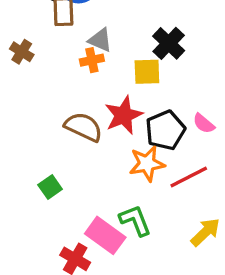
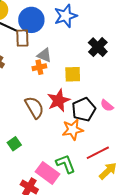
black cross: (169, 43) -> (98, 47), moved
brown semicircle: (83, 127) -> (34, 107), turned 35
red line: (189, 177) -> (98, 153), moved

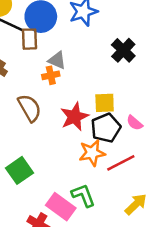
yellow square: (73, 74) -> (105, 103), moved
brown semicircle: (34, 107) -> (30, 108), moved
green square: (14, 144) -> (20, 170), size x1.5
red line: (98, 153) -> (121, 163), moved

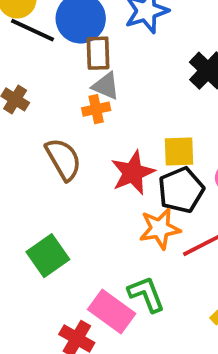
brown rectangle: (30, 39) -> (98, 53), moved

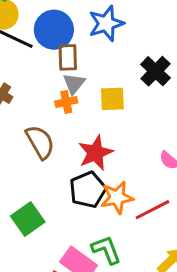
gray triangle: (106, 86) -> (74, 84), turned 45
yellow square: (179, 151) -> (112, 99), moved
black pentagon: (181, 190) -> (88, 190), moved

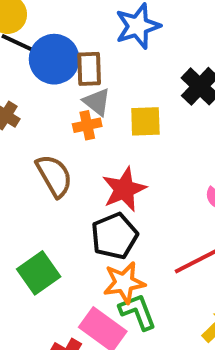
blue circle: (54, 30) -> (54, 59), moved
gray triangle: (74, 84) -> (97, 102), turned -30
orange star: (117, 197) -> (124, 283), moved

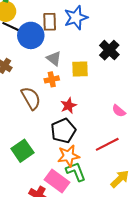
brown rectangle: (89, 69) -> (50, 22), moved
orange cross: (87, 125) -> (52, 79), moved
red star: (124, 189) -> (69, 106), size x0.7

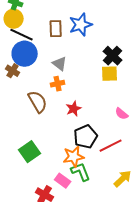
blue circle: (31, 35) -> (25, 54), moved
yellow square: (80, 69) -> (110, 74), moved
black pentagon: (63, 131) -> (86, 137), moved
pink rectangle: (57, 181) -> (63, 181), size x0.7

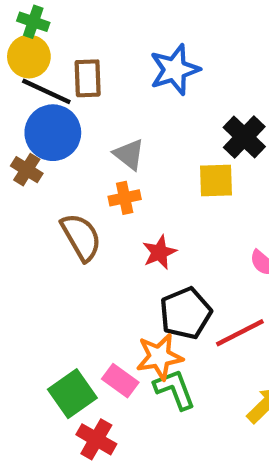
brown rectangle: (56, 29) -> (88, 78), moved
yellow square: (110, 74) -> (216, 181), moved
green square: (30, 152) -> (72, 394), moved
pink rectangle: (63, 181) -> (120, 381), moved

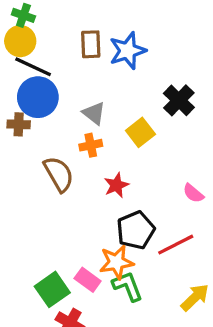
brown rectangle: (88, 78) -> (91, 44), moved
brown cross: (27, 170) -> (19, 124), turned -30
yellow square: (216, 181) -> (140, 132), moved, turned -36

